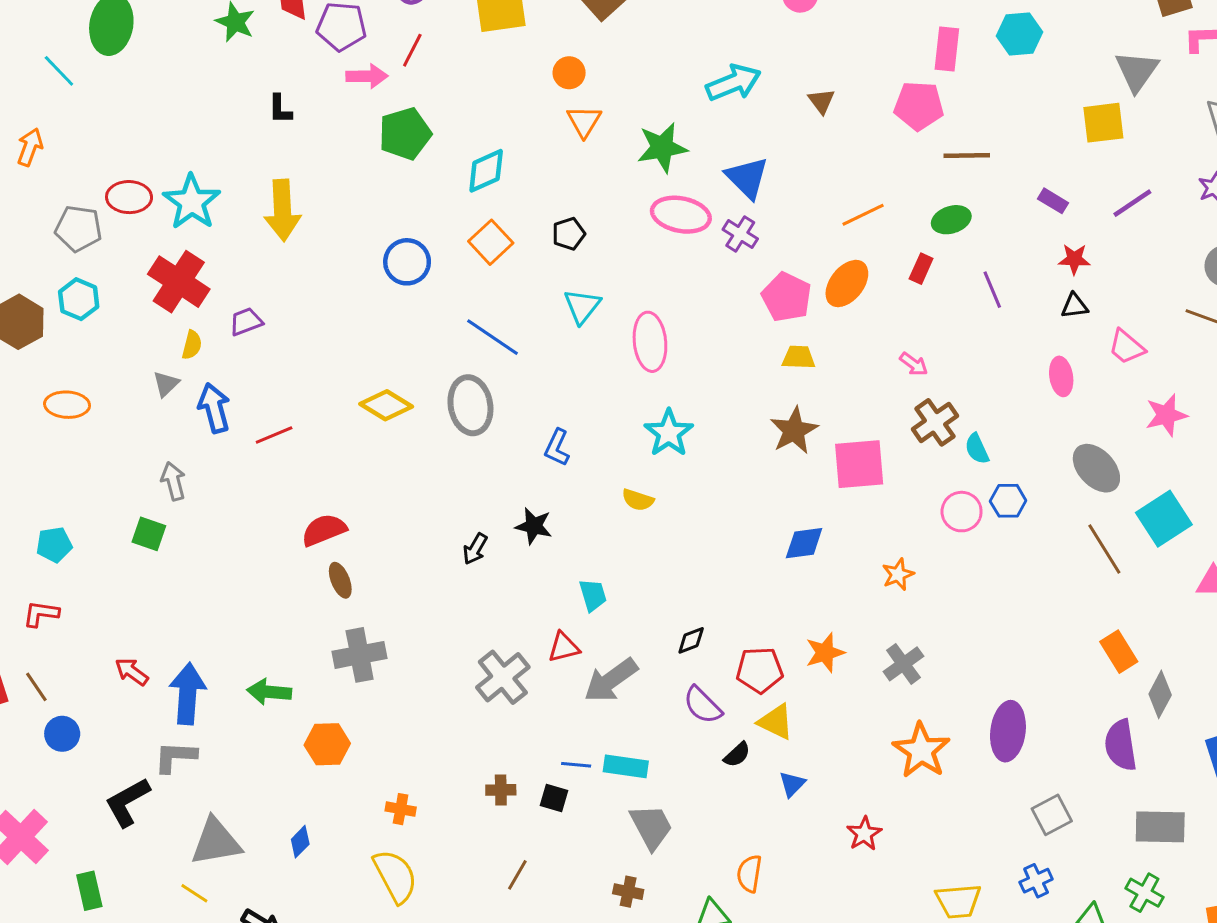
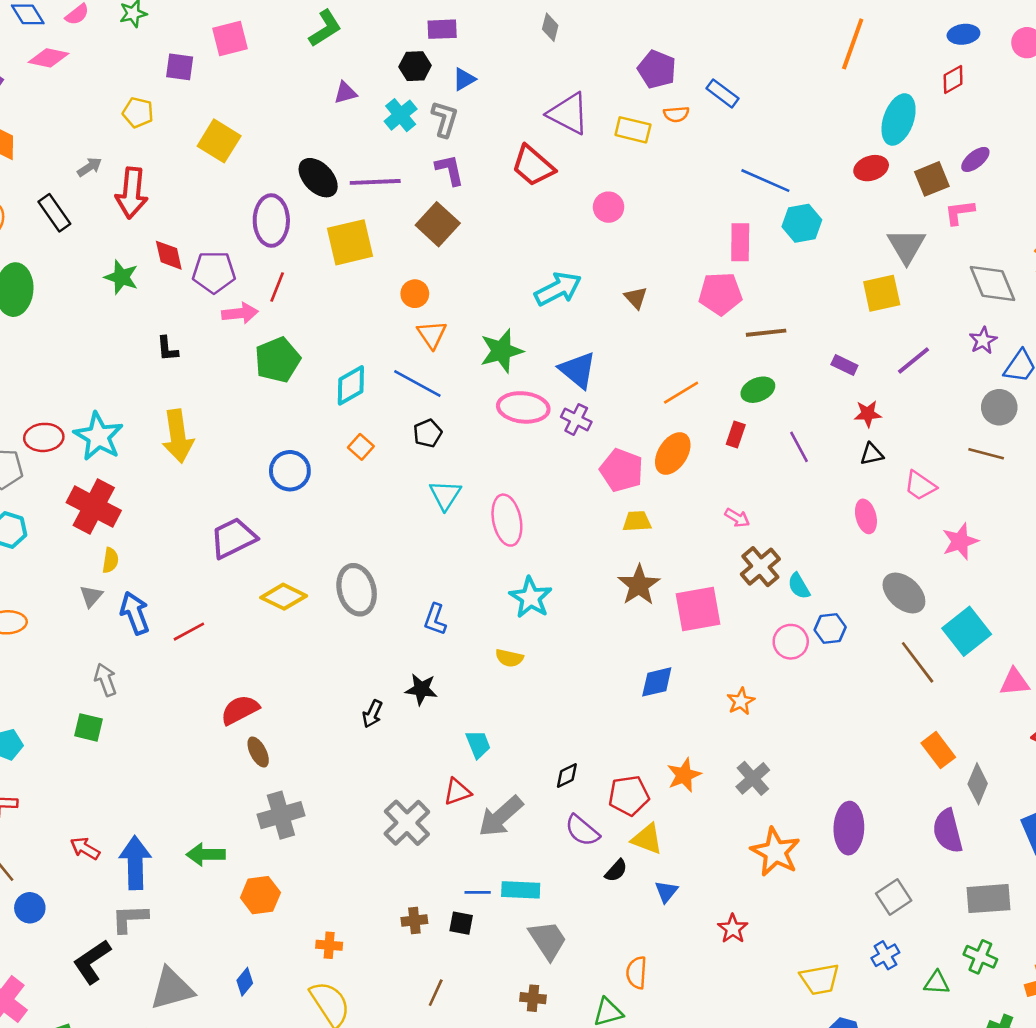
orange square: (491, 242) -> (361, 447), size x0.7
purple trapezoid: (246, 322) -> (233, 538), moved, size x1.6
blue line: (492, 337) -> (417, 383), moved

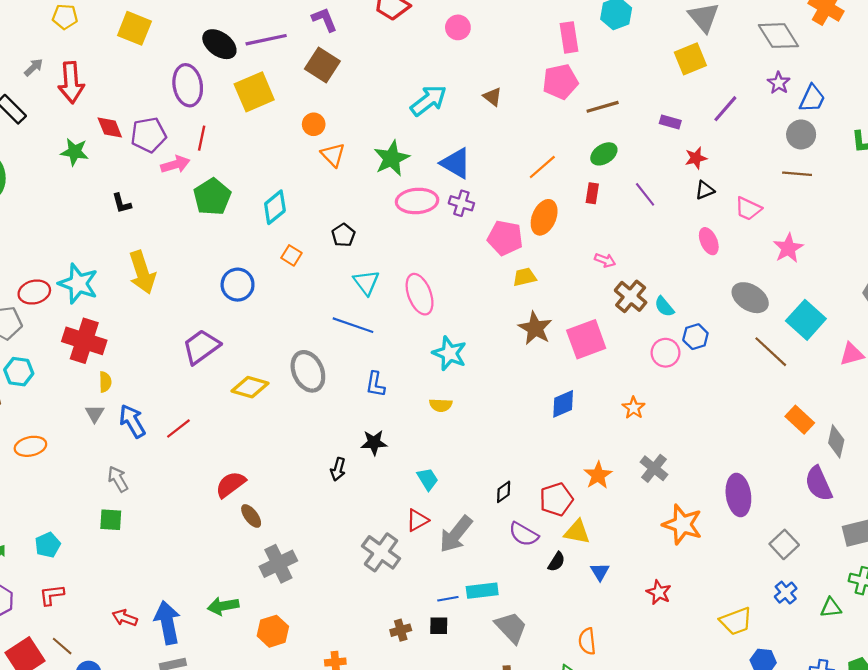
blue line: (417, 383) -> (353, 325), moved

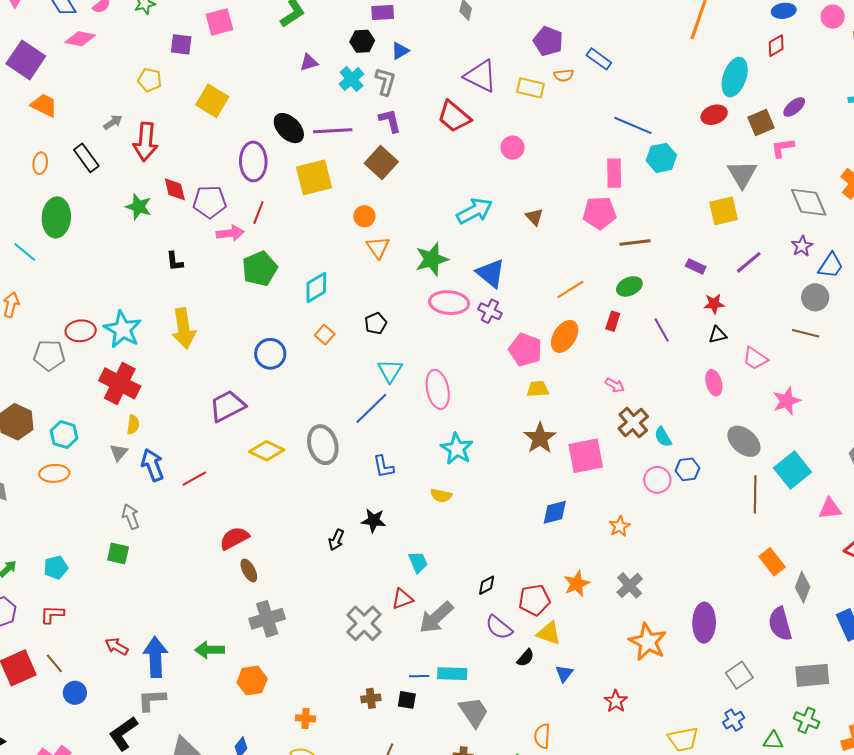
blue line: (353, 325) -> (371, 408), turned -72
brown line: (771, 352) -> (755, 494), turned 39
cyan hexagon: (19, 372) -> (64, 435), moved
blue L-shape: (375, 384) -> (383, 467), turned -30

